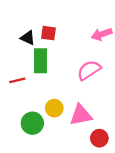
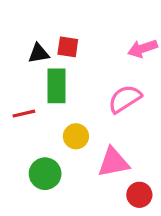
black triangle: (28, 38) -> (39, 53), turned -35
yellow circle: (54, 108) -> (76, 136), moved

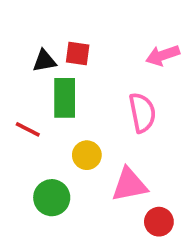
pink semicircle: (125, 99) -> (142, 113), turned 112
red line: (24, 114) -> (28, 129), turned 40

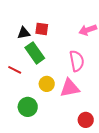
green rectangle: (65, 98) -> (35, 53), turned -35
pink triangle: (129, 185) -> (70, 88), moved

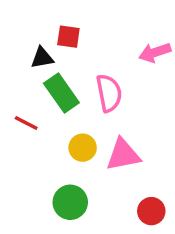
red square: (42, 29) -> (68, 37), moved
pink semicircle: (77, 61) -> (109, 93), moved
green circle: (28, 107) -> (70, 202), moved

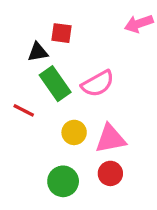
pink arrow: (155, 53) -> (139, 24), moved
pink semicircle: (109, 93) -> (98, 84), turned 72
red circle: (151, 211) -> (110, 173), moved

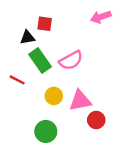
red circle: (110, 173) -> (96, 120), moved

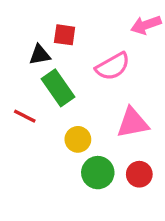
pink semicircle: (71, 60) -> (113, 66), moved
pink triangle: (80, 101) -> (133, 123), moved
green circle: (46, 131) -> (98, 173), moved

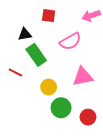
red square: (65, 35) -> (49, 16), moved
red circle: (139, 174) -> (88, 117), moved

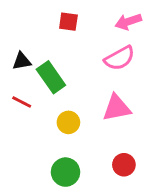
black triangle: (25, 34) -> (22, 61), moved
pink semicircle: (70, 41) -> (120, 58), moved
green circle: (61, 108) -> (66, 172), moved

